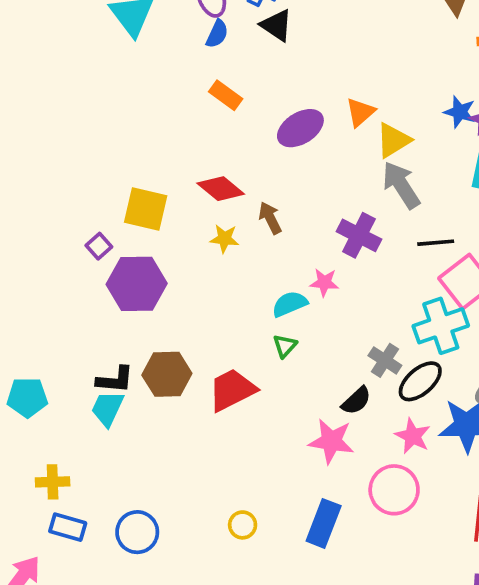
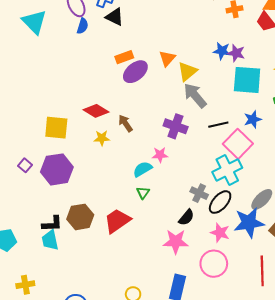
orange rectangle: (226, 95) -> (124, 57), moved, turned -48
purple square: (99, 246) -> (25, 165), moved
cyan trapezoid: (107, 409) -> (50, 240), turned -30

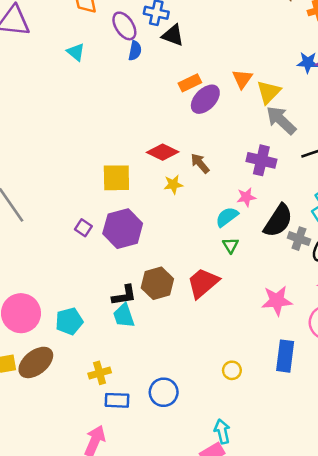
cyan triangle: (34, 22) -> (76, 52), size x0.6
black semicircle: (186, 217) -> (278, 221), moved, size x1.6

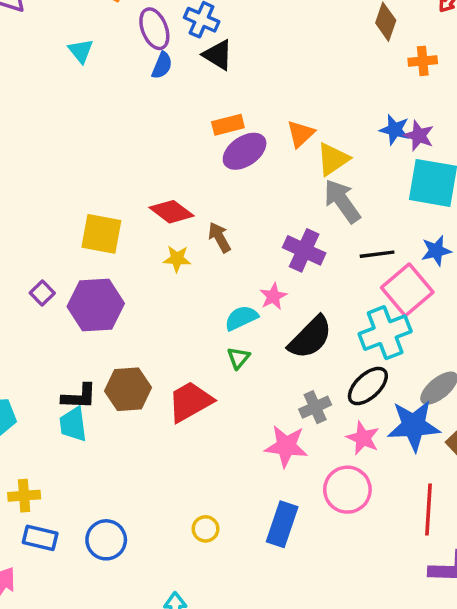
pink star: (246, 197) -> (273, 296), turned -30
gray cross: (299, 239) -> (315, 407), moved, turned 35

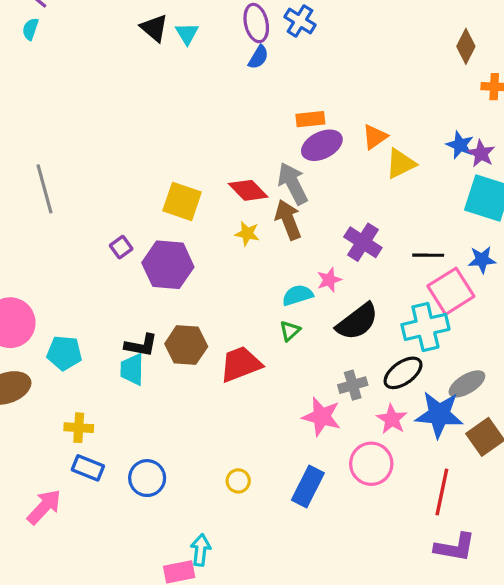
black triangle: (218, 55) -> (154, 28), moved
gray arrow: (342, 201) -> (293, 184), moved
brown arrow: (219, 237) -> (288, 220), size x1.4

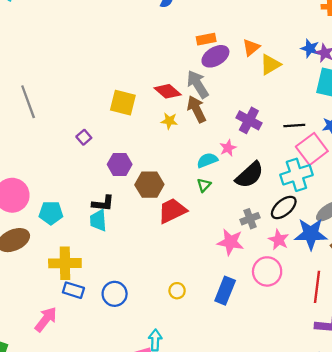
purple hexagon: (168, 265) -> (120, 164), moved, size x0.7
brown hexagon: (186, 345) -> (149, 185), moved
yellow cross: (79, 428) -> (65, 263), size x1.6

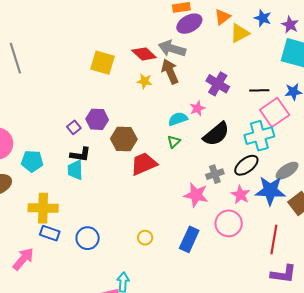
blue star: (310, 48) -> (263, 18), moved
gray arrow: (198, 84) -> (172, 49), turned -44
purple square: (84, 137) -> (74, 127), moved

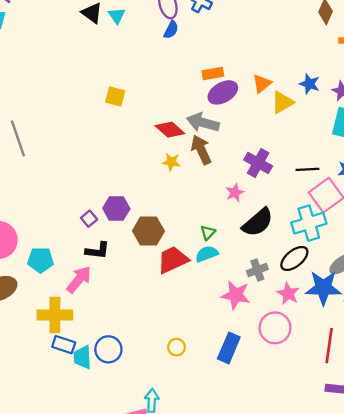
yellow square: (103, 63) -> (115, 96), moved, size x0.7
cyan semicircle: (178, 119) -> (207, 254), moved
cyan trapezoid: (75, 170) -> (83, 357), moved
pink arrow: (23, 259) -> (79, 280), moved

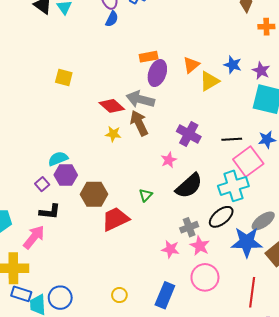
purple ellipse: (223, 92) -> (157, 73), turned -40
cyan semicircle: (207, 254) -> (58, 159), moved
pink star: (288, 294) -> (200, 246), moved
pink star: (236, 295) -> (170, 249), size x0.7

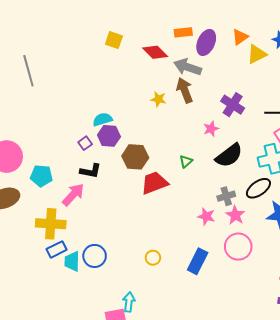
orange rectangle: (149, 57) -> (183, 32), moved
red diamond: (112, 106) -> (155, 52), moved
blue rectangle: (21, 294) -> (57, 249), turned -48

